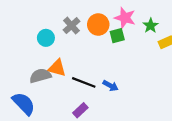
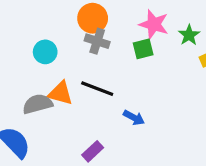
orange circle: (98, 25) -> (93, 18), moved
gray cross: (72, 26) -> (97, 41), moved, turned -30
black line: (84, 82) -> (97, 89), moved

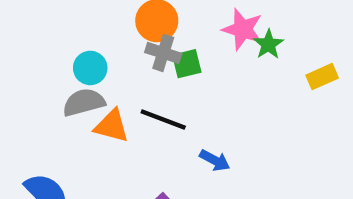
green star: (189, 35) -> (268, 44), moved
green square: (143, 49) -> (187, 64), moved
gray semicircle: (38, 104) -> (84, 102), moved

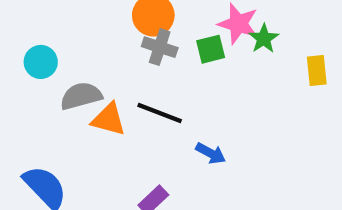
green square: (187, 64) -> (211, 49), moved
cyan circle: (90, 68) -> (41, 62), moved
yellow rectangle: (322, 77) -> (317, 70), turned -72

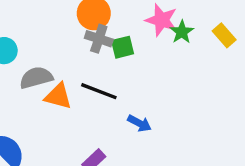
green square: (211, 49) -> (123, 47), moved
yellow rectangle: (317, 70) -> (224, 35), moved, turned -35

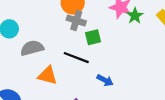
green square: (123, 47) -> (93, 37), moved
orange triangle: (58, 96) -> (48, 76), moved

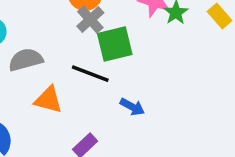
gray cross: (76, 20) -> (90, 20), turned 30
green square: (93, 37) -> (115, 44), size x1.5

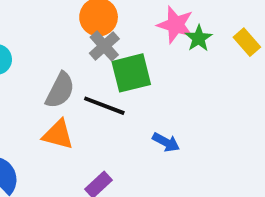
gray semicircle: (26, 60) -> (60, 90), moved, turned 132
blue arrow: (132, 107) -> (166, 142), moved

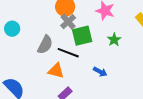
green star: (199, 38) -> (114, 40), moved
orange triangle: (58, 135) -> (56, 71), moved

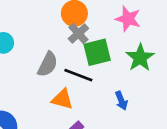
green star: (114, 40) -> (140, 58), size x1.5
blue arrow: (100, 72) -> (121, 101), turned 40

